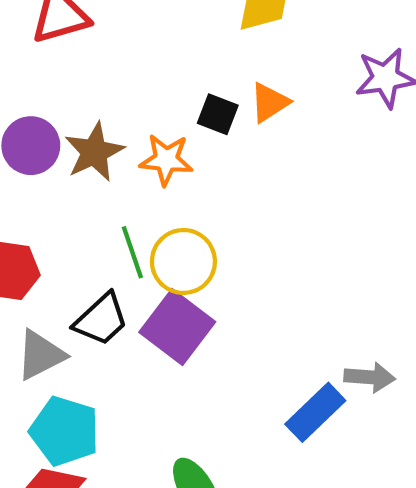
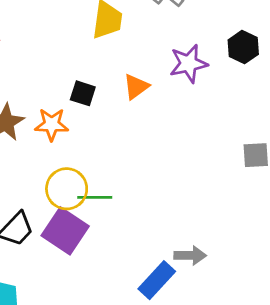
orange triangle: (269, 102) -> (136, 87), moved
green line: (132, 252) -> (95, 197), moved, turned -68

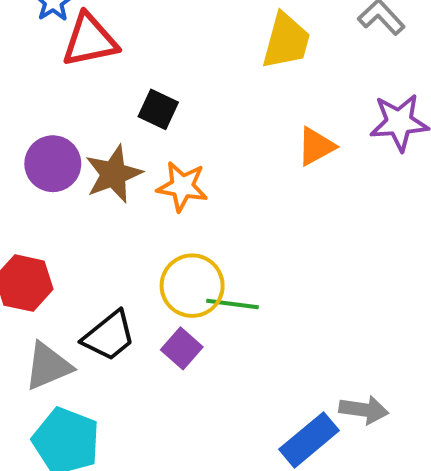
black square: (83, 93) -> (158, 109), moved
purple square: (65, 231) -> (182, 348), size x0.6

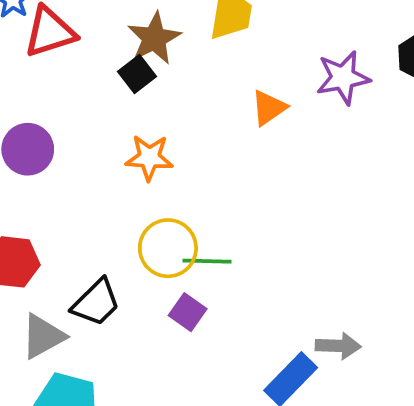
black square: (158, 109) -> (137, 74), moved, turned 33
brown star: (114, 174) -> (154, 38), moved
purple square: (182, 348) -> (188, 312), moved

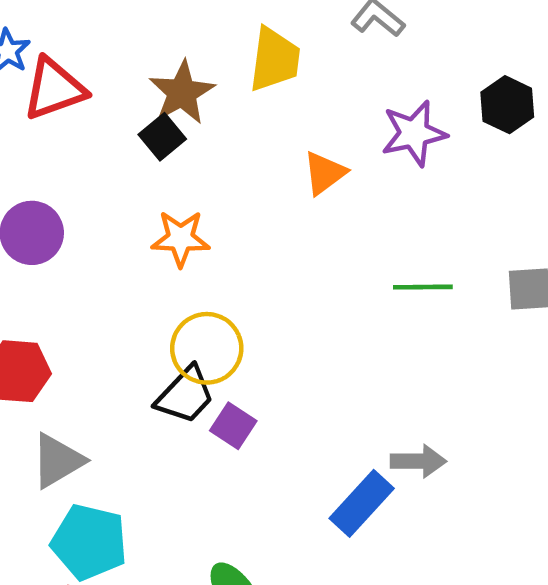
green line: (207, 261) -> (423, 287), moved
black trapezoid: (96, 303) -> (185, 395), moved

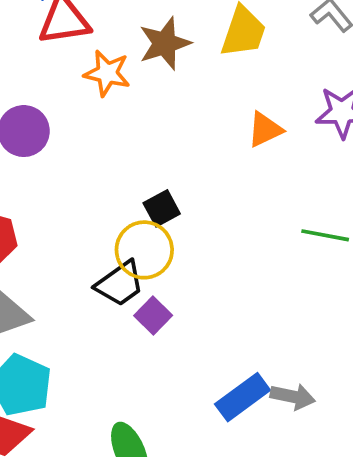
black square: (162, 137) -> (162, 208), moved
orange star: (181, 238) -> (107, 73), moved
gray arrow: (418, 461) -> (293, 397), moved

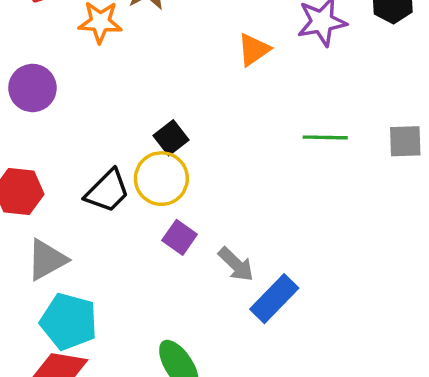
black trapezoid: (120, 284) -> (107, 191), moved
gray arrow: (293, 397) -> (236, 264), moved, turned 42

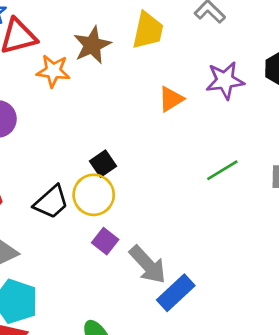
green line: (325, 137) -> (222, 170), turned -36
gray arrow: (236, 264) -> (148, 265), size x1.4

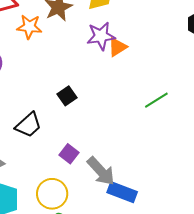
purple star: (225, 81) -> (101, 36), moved
yellow circle: (94, 195) -> (52, 194), moved
blue rectangle: (176, 293) -> (122, 192), turned 64

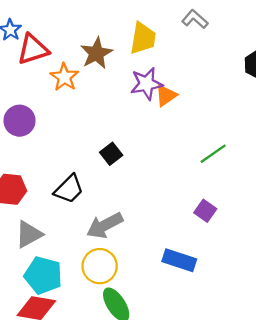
orange star: (29, 27) -> (64, 77), turned 30
purple square: (69, 154) -> (205, 211), moved
gray arrow: (101, 171) -> (105, 225), moved, turned 108

